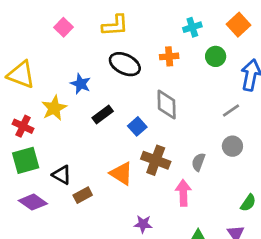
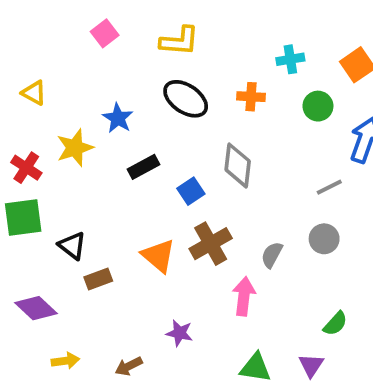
yellow triangle: (21, 75) -> (34, 93), size x0.6
brown cross: (156, 160) -> (211, 244), turned 32
purple diamond: (33, 202) -> (36, 308), moved

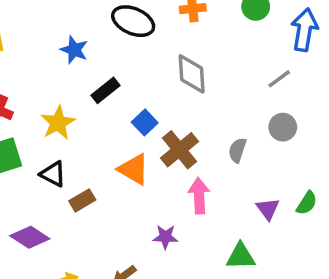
yellow star: (75, 148) -> (58, 123), moved
blue square: (191, 191) -> (145, 122), moved
pink arrow: (244, 296) -> (199, 196), moved
purple triangle: (311, 365) -> (268, 209), moved

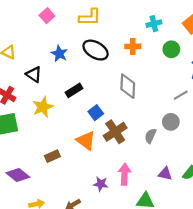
blue star: (74, 50) -> (59, 54), moved
gray circle: (283, 127) -> (171, 122), moved
black triangle: (53, 174) -> (34, 74), moved
pink arrow: (199, 196) -> (124, 174), moved
purple triangle: (268, 209) -> (165, 174), turned -48

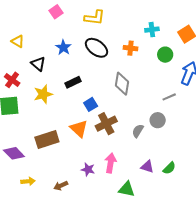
brown rectangle: (52, 156) -> (47, 140), size x1.6

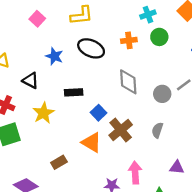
green circle: (165, 55) -> (159, 37), moved
black rectangle: (73, 82) -> (74, 92), turned 35
gray circle: (158, 120) -> (162, 94), moved
brown rectangle: (47, 140) -> (59, 162), size x0.6

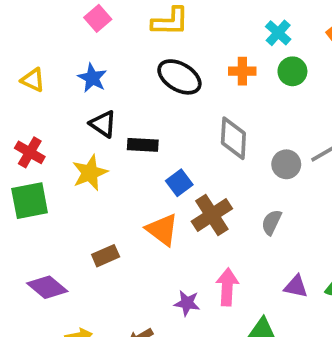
cyan cross: (148, 15) -> (278, 33), turned -35
blue star: (54, 56) -> (92, 78), moved
black triangle: (31, 81) -> (103, 124), moved

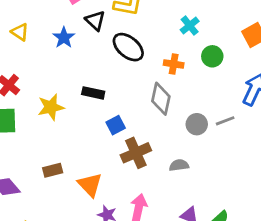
cyan cross: (278, 33) -> (190, 26), moved
orange cross: (242, 71) -> (174, 64), moved
black triangle: (103, 124) -> (95, 21), moved
gray semicircle: (271, 222) -> (179, 165), turned 48
orange triangle: (162, 230) -> (90, 185), moved

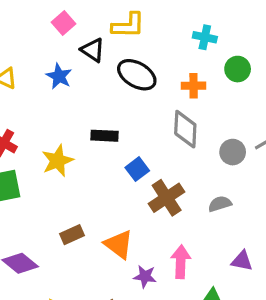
cyan cross: (190, 26) -> (205, 37), turned -30

